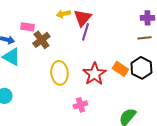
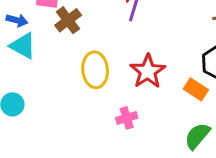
orange rectangle: (120, 69) -> (196, 89), moved

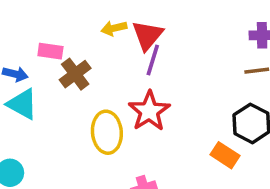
red star: (148, 71) -> (149, 111), moved

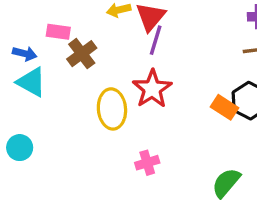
orange rectangle: (225, 155) -> (224, 107), moved

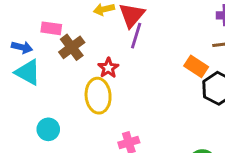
red star: (152, 89) -> (108, 68), moved, size x0.6
orange rectangle: (224, 107) -> (196, 66), moved
cyan circle: (20, 148) -> (48, 129), moved

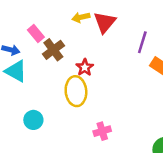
pink rectangle: (51, 28) -> (36, 34), turned 42
purple line: (136, 36) -> (142, 42), moved

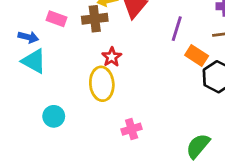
pink rectangle: (36, 34) -> (57, 19), turned -30
brown cross: (53, 50) -> (95, 19), moved, turned 30

